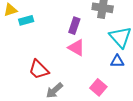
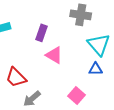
purple rectangle: (74, 26) -> (41, 33), moved

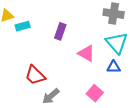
gray cross: (81, 15) -> (114, 14), moved
pink triangle: (54, 55) -> (86, 53), moved

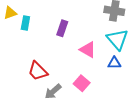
cyan rectangle: (23, 26) -> (25, 23), turned -64
pink square: (95, 93) -> (82, 83), moved

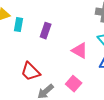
purple rectangle: (62, 28) -> (46, 31), moved

